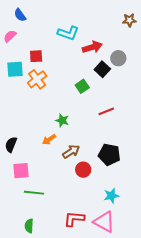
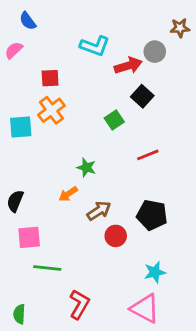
gray circle: (118, 58) -> (155, 52), moved
cyan square: (15, 69) -> (21, 127), moved
red L-shape: (74, 219) -> (79, 304), moved, turned 115
green semicircle: (29, 226) -> (19, 314), moved

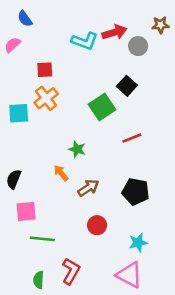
red arrow: (128, 66) -> (114, 32), moved
green square: (114, 120) -> (102, 107), size x1.5
orange arrow: (68, 194) -> (61, 173), turned 84
red circle: (116, 236) -> (97, 225), moved
green semicircle: (19, 314) -> (39, 280), moved

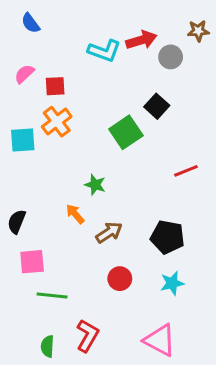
pink semicircle: (12, 45) -> (24, 74), moved
red line: (132, 138) -> (186, 171), moved
cyan star: (138, 243) -> (172, 283), moved

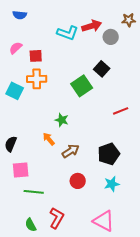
blue semicircle: (31, 23) -> (20, 15), turned -48
orange cross: (57, 122) -> (37, 79), turned 36
cyan square: (23, 140) -> (15, 91), turned 30
black pentagon: (168, 237) -> (109, 154), turned -30
green semicircle: (47, 346) -> (31, 225), turned -32

